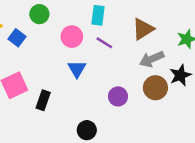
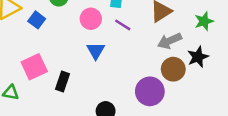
purple circle: (118, 96) -> (150, 91), moved, size x1.5

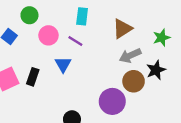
pink circle: (91, 19) -> (48, 35), moved
purple line: (123, 25) -> (75, 41), moved
black rectangle: (62, 82) -> (33, 77), moved

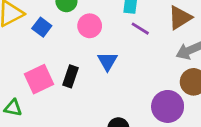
purple line: (75, 41) -> (140, 29), moved

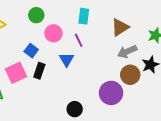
blue square: (42, 27) -> (31, 51), moved
purple line: (140, 29) -> (79, 40), moved, turned 32

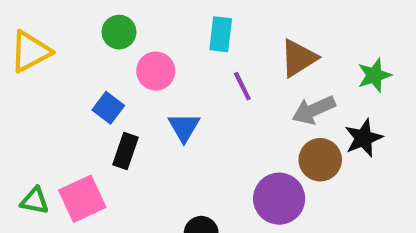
purple line: (79, 40) -> (242, 86), moved
pink square: (16, 73) -> (82, 199), moved

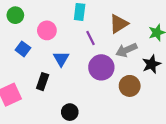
green circle: (119, 32) -> (15, 15), moved
black rectangle: (125, 151) -> (43, 82), moved
brown circle: (320, 160) -> (130, 86), moved
purple circle: (279, 199) -> (101, 67), moved

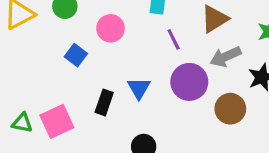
blue triangle: (61, 59) -> (139, 88), moved

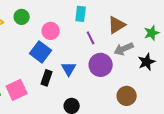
blue square: (76, 55) -> (41, 52), moved, size x1.5
brown circle: (230, 109) -> (127, 96), moved

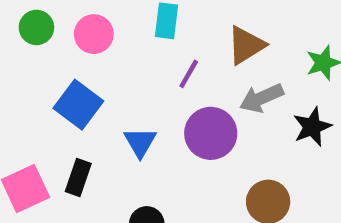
pink circle: (51, 31) -> (94, 34), moved
purple line: (91, 38) -> (189, 74), turned 56
black rectangle: (47, 78) -> (78, 177), moved

